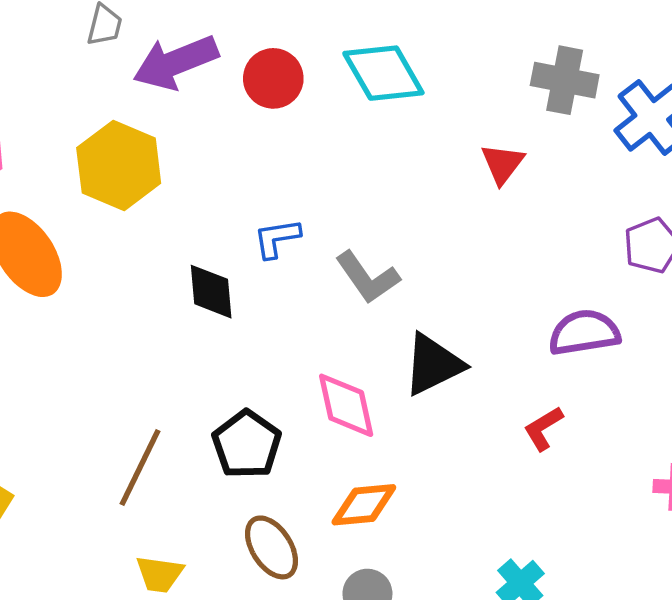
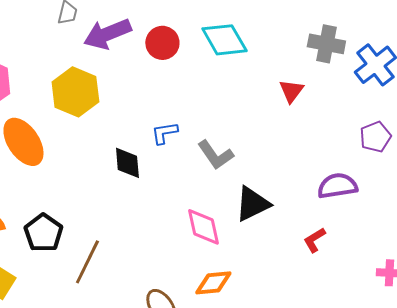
black pentagon: (247, 444) -> (43, 233), moved

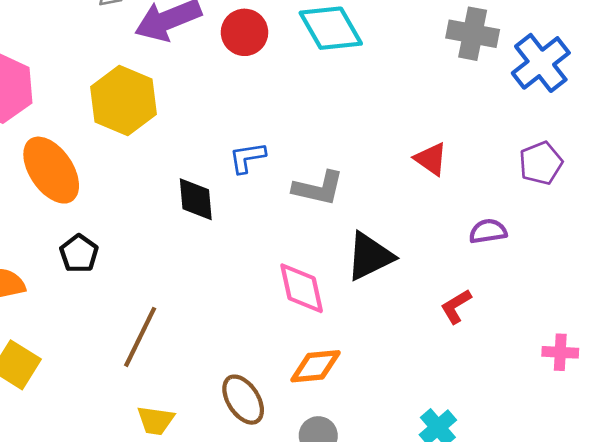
red triangle: (291, 91) -> (431, 159), moved, turned -32
gray L-shape: (215, 155) -> (318, 188), turned -42
purple semicircle: (337, 186) -> (488, 231), size x0.7
black pentagon: (43, 233) -> (79, 254), moved, size x0.7

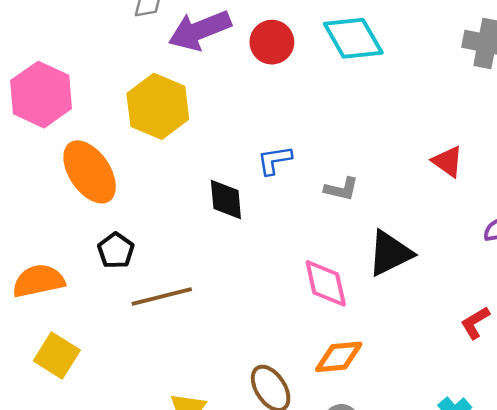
gray L-shape: (318, 188) -> (341, 189), size x0.7
red L-shape: (456, 306) -> (475, 323), moved
brown line: (140, 337) -> (162, 297), moved, turned 50

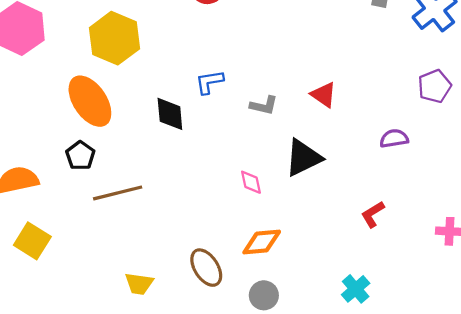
red triangle: (448, 161) -> (324, 95), moved
orange ellipse: (90, 172) -> (90, 101), moved
pink diamond: (326, 283) -> (251, 182), size x0.6

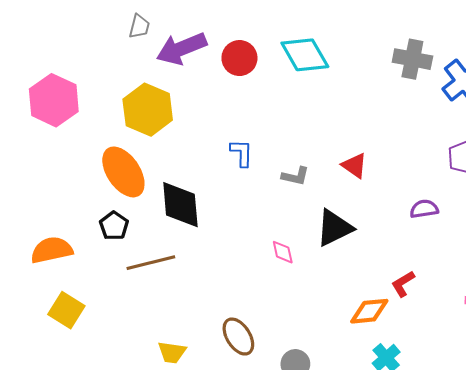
blue L-shape: (209, 82) -> (242, 153), turned 100
black diamond: (170, 114) -> (180, 205), moved, size x1.4
orange diamond: (262, 242) -> (369, 311), moved

